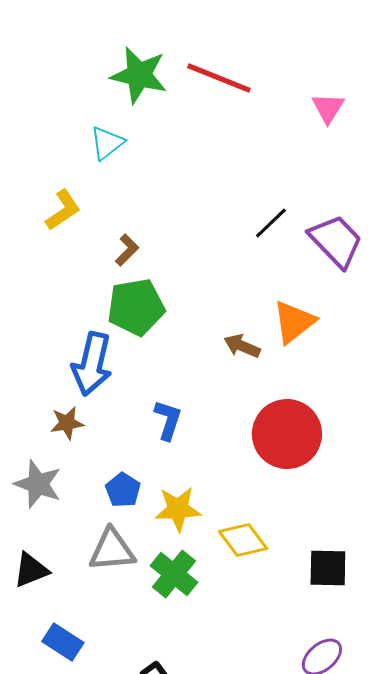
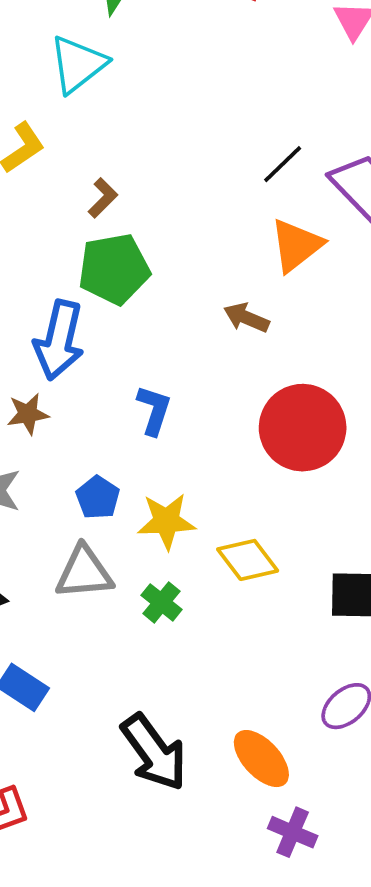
cyan triangle: (107, 143) -> (78, 64), size x1.4
orange triangle: (294, 322) -> (296, 245), moved
green cross: (174, 574) -> (161, 602), size x0.7

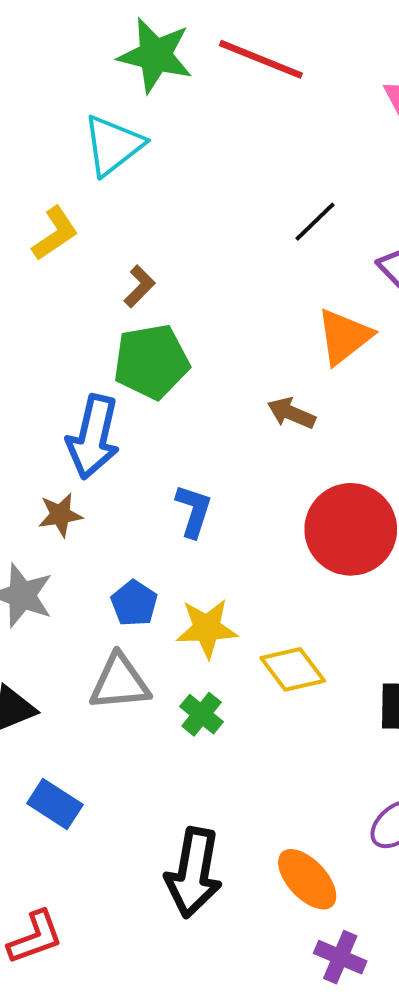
black line: (283, 164) -> (315, 222), moved
black arrow: (154, 752) -> (194, 873), turned 46

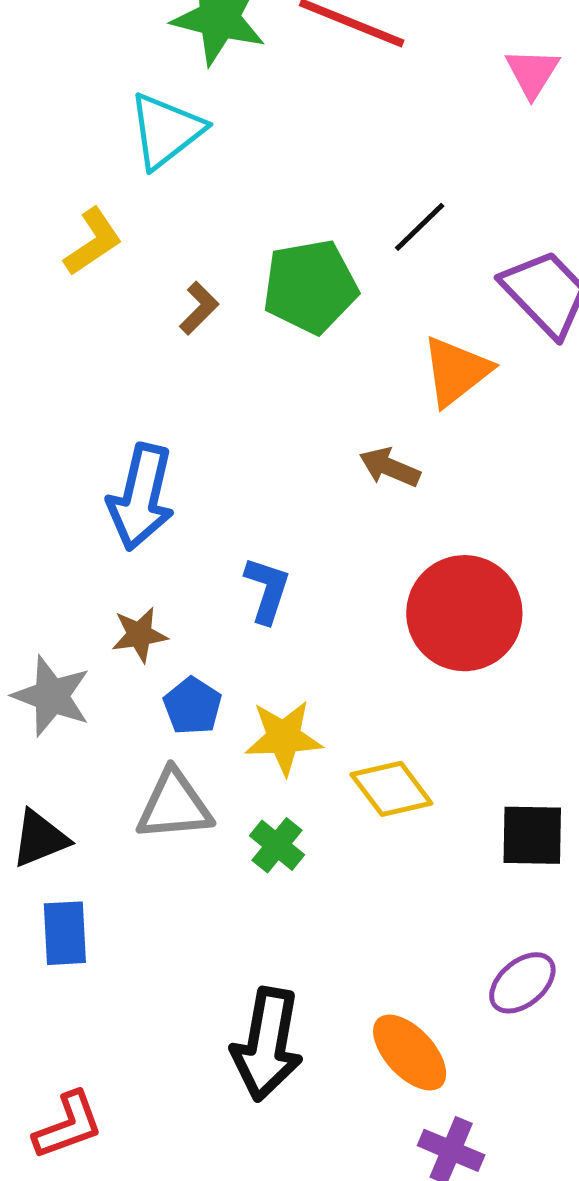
green pentagon: (151, 362) -> (310, 287), moved
brown star: (60, 515) -> (139, 635), moved
blue rectangle: (55, 804) -> (65, 933), moved, turned 54

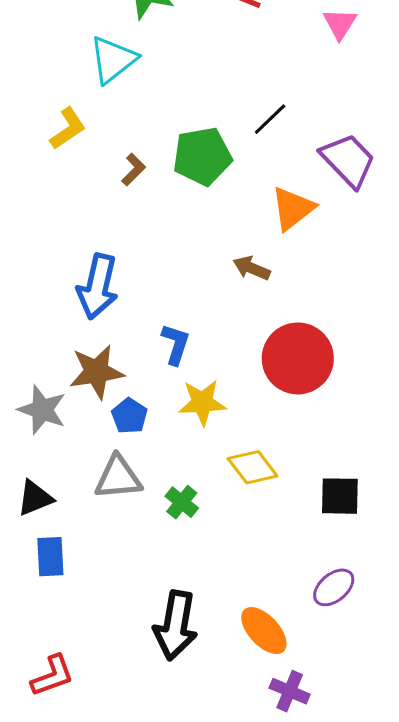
brown star: (139, 635) -> (97, 372), size x1.6
yellow star: (284, 737) -> (202, 403), moved

